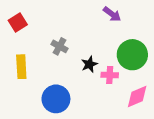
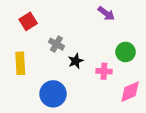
red square: (18, 22) -> (28, 21), moved
green circle: (132, 55) -> (126, 52), size x0.7
black star: (89, 64) -> (76, 61), moved

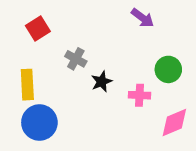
blue circle: (53, 94) -> (39, 123), moved

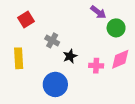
green circle: (168, 69) -> (116, 28), moved
blue circle: (39, 123) -> (55, 84), moved
pink diamond: (174, 123) -> (120, 59), moved

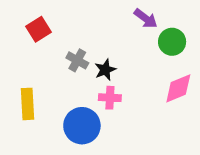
black star: (70, 56) -> (105, 70), moved
yellow rectangle: (19, 58) -> (28, 104), moved
pink cross: (96, 66) -> (110, 98), moved

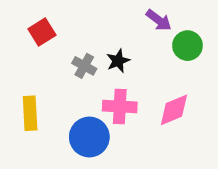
black star: (105, 70) -> (118, 61), moved
pink diamond: (178, 88) -> (174, 110), moved
pink cross: (110, 98) -> (120, 107), size x1.4

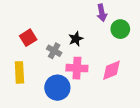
purple arrow: (159, 20) -> (102, 13), turned 42
red square: (42, 32) -> (28, 38), moved
gray cross: (84, 66) -> (54, 51), moved

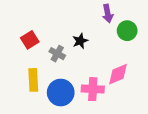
pink cross: (77, 68) -> (93, 89), moved
yellow rectangle: (19, 72) -> (33, 80), moved

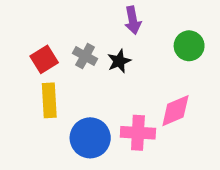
purple arrow: (108, 13) -> (133, 20), moved
gray cross: (57, 54) -> (85, 56), moved
yellow rectangle: (33, 80) -> (49, 100), moved

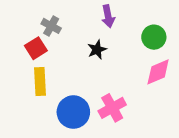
gray cross: (85, 56) -> (51, 26), moved
pink diamond: (175, 111) -> (158, 72), moved
pink cross: (138, 133) -> (112, 108), turned -32

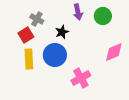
green circle: (154, 37) -> (103, 16), moved
black star: (97, 50) -> (62, 32), moved
blue circle: (73, 112) -> (55, 55), moved

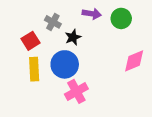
purple arrow: (78, 12) -> (92, 14), turned -70
gray cross: (37, 19) -> (53, 22), moved
pink cross: (81, 78) -> (76, 91), moved

